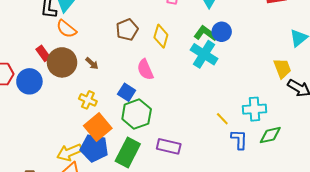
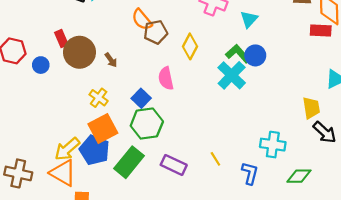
orange semicircle: (66, 29) -> (142, 20), moved
blue circle: (29, 81) -> (41, 65), size x0.6
yellow line: (222, 119) -> (215, 159), moved
green diamond: (270, 135) -> (299, 176), moved
yellow arrow: (69, 152) -> (67, 149), turned -30

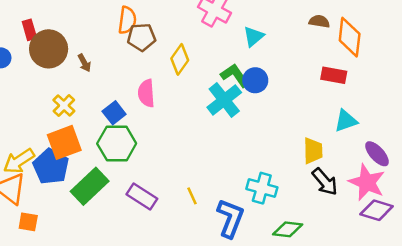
orange semicircle: (142, 20) -> (127, 20), turned -140
red rectangle: (321, 30) -> (334, 75), moved
blue L-shape: (250, 173) -> (230, 218), size x1.4

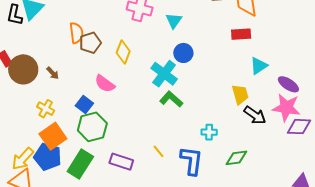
green L-shape: (235, 75) -> (171, 99), moved
pink semicircle: (146, 93) -> (105, 84), turned -35
cyan cross: (262, 188) -> (209, 132), size x0.7

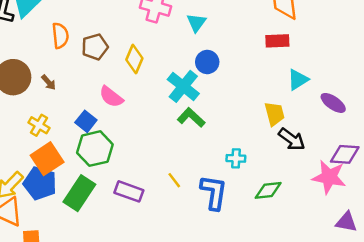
orange semicircle: (76, 33) -> (60, 36), moved
pink star: (286, 108) -> (329, 177), moved

